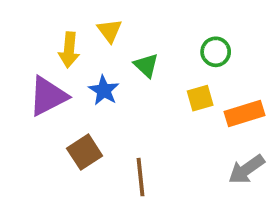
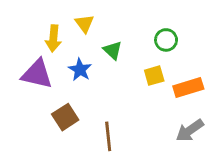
purple triangle: (48, 96) -> (37, 74), turned 40

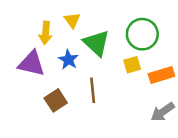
green circle: (166, 40) -> (142, 34), size x1.6
green triangle: (113, 50) -> (96, 43), size x1.6
brown line: (108, 136) -> (93, 90), moved

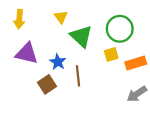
yellow arrow: (45, 33) -> (19, 19), moved
blue star: (68, 60) -> (58, 62), moved

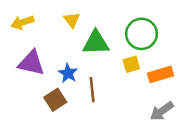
yellow arrow: (19, 19) -> (22, 22), turned 66
green triangle: (81, 36) -> (96, 43), turned -45

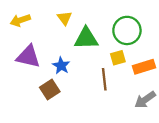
brown line: (92, 90) -> (104, 79), moved

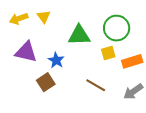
yellow triangle: (65, 18) -> (44, 17), moved
brown line: (104, 79) -> (96, 85), moved, turned -54

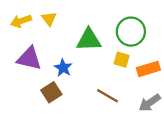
yellow square: (108, 53) -> (122, 60), turned 32

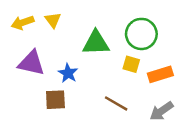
brown square: (51, 92) -> (55, 100), turned 30

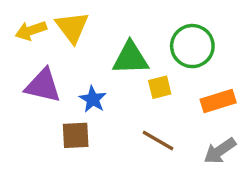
yellow triangle: (53, 20) -> (72, 27), size x1.5
yellow square: (131, 64) -> (160, 87), moved, turned -30

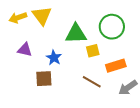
purple triangle: (43, 86) -> (25, 50), size x0.7
orange rectangle: (218, 101) -> (116, 66), moved

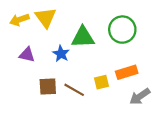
yellow square: (93, 51) -> (102, 82), moved
blue star: (54, 58) -> (61, 54), moved
brown line: (92, 82) -> (74, 90), moved

